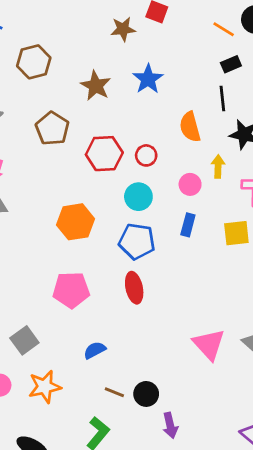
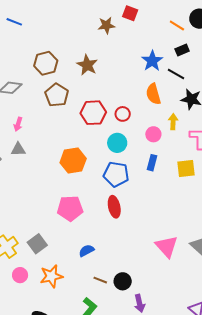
brown hexagon: (34, 62) -> (46, 63), moved
blue star: (148, 79) -> (152, 61), moved
black line: (222, 98) -> (176, 74), turned -54

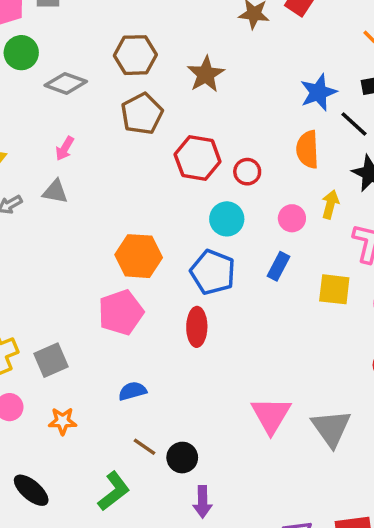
orange hexagon: (73, 161) -> (139, 256), moved
pink pentagon: (70, 208) -> (121, 312), turned -30
orange star: (51, 276) -> (63, 421), size x0.7

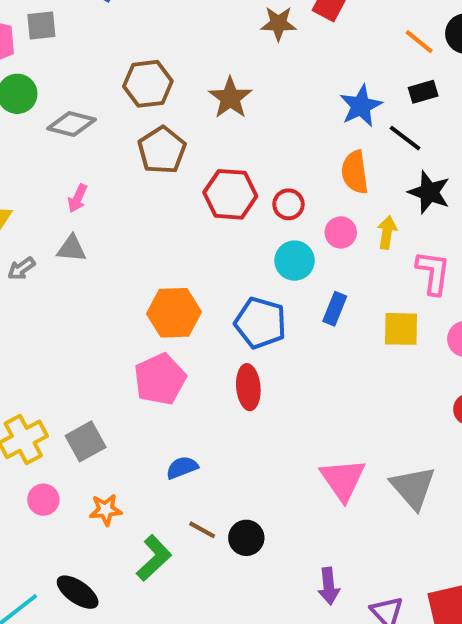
pink circle: (292, 218) -> (341, 232), moved
cyan circle: (227, 219) -> (295, 261), moved
green L-shape: (114, 491) -> (154, 558), moved
purple arrow: (203, 502) -> (329, 586), moved

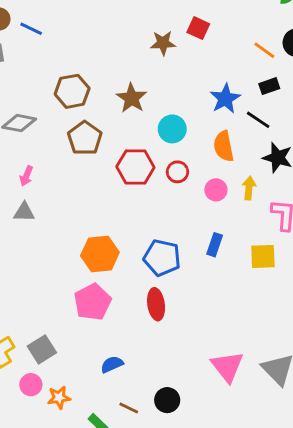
cyan circle: (295, 261) -> (172, 129), moved
pink circle: (43, 500) -> (31, 385), moved
black circle: (246, 538) -> (167, 400), moved

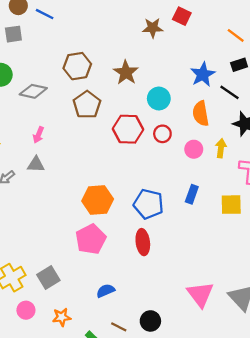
pink circle: (31, 385) -> (26, 310), moved

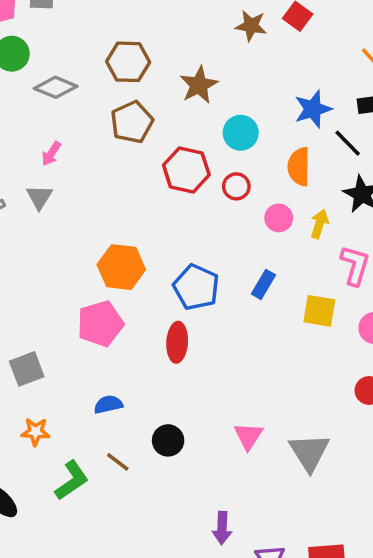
gray triangle: (36, 164) -> (39, 197), turned 48
pink triangle: (200, 294) -> (248, 436), size x0.7
black circle: (150, 321) -> (168, 440), moved

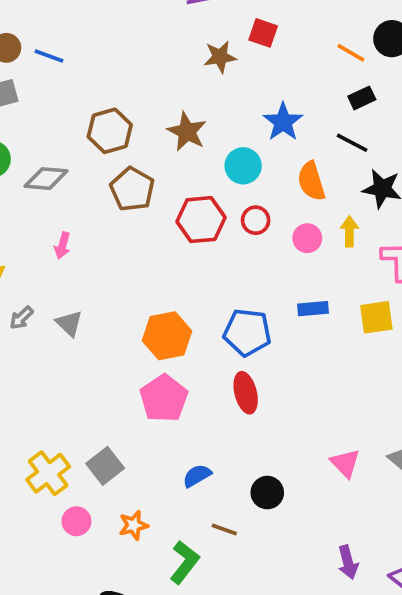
blue star: (313, 109) -> (283, 122), moved
gray triangle: (39, 197) -> (69, 323), moved
blue rectangle: (263, 284) -> (313, 309), turned 72

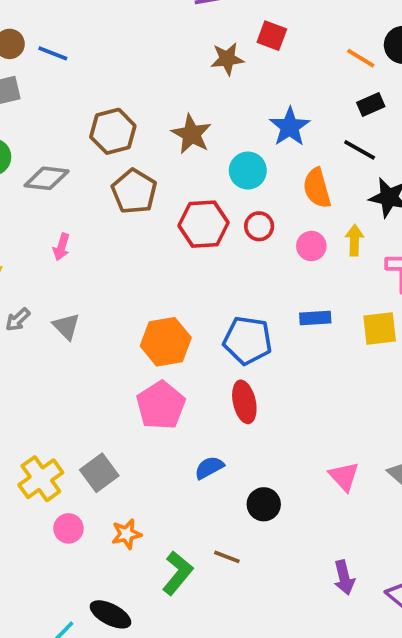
blue semicircle: (197, 476) -> (209, 468), moved
brown line: (224, 530) -> (227, 557), moved

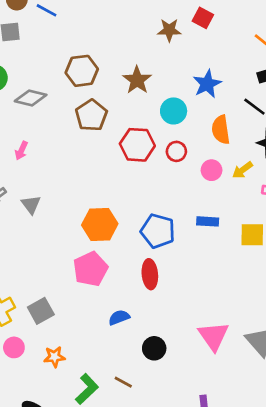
yellow arrow: (354, 240) -> (243, 170), turned -135
pink arrow: (61, 247) -> (21, 151), moved
pink triangle: (344, 476) -> (213, 336), size x1.4

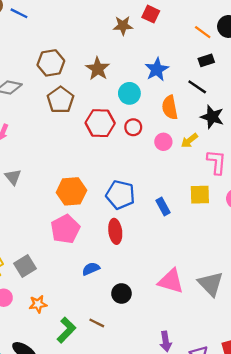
blue rectangle: (208, 221) -> (163, 206), moved, turned 60
pink triangle: (213, 336) -> (171, 281), turned -36

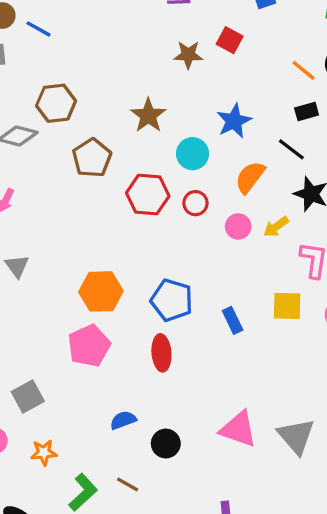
brown hexagon: (51, 63) -> (56, 103), moved
orange semicircle: (170, 107) -> (250, 177), turned 45
blue semicircle: (91, 269) -> (123, 420), moved

